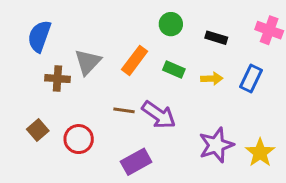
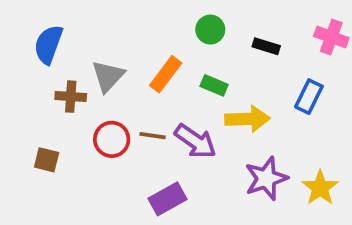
yellow arrow: (212, 79) -> (248, 119), moved, size x1.6
brown square: (38, 130) -> (47, 160), turned -35
red circle: (79, 139) -> (112, 139), moved

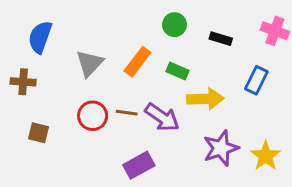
brown cross: (71, 97) -> (23, 82), moved

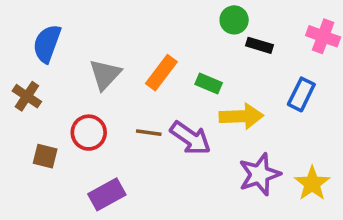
green circle: (174, 25) -> (234, 20), moved
brown cross: (23, 82) -> (27, 96), turned 30
red circle: (93, 116) -> (89, 133), moved
purple rectangle: (139, 165) -> (107, 194), moved

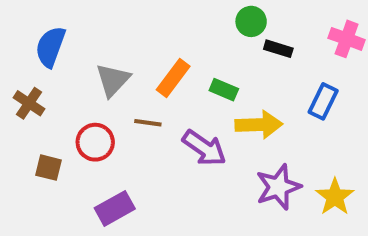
brown line: (149, 133) -> (148, 123), moved

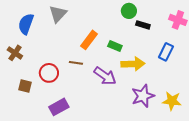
gray triangle: (113, 80) -> (58, 14), moved
yellow star: (335, 197) -> (172, 101), turned -30

